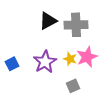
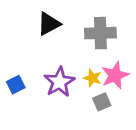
black triangle: (48, 21) -> (49, 24), moved
gray square: (73, 86) -> (102, 102), moved

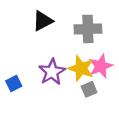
yellow star: (92, 78) -> (81, 68), size x1.6
blue square: (16, 85) -> (14, 83), moved

